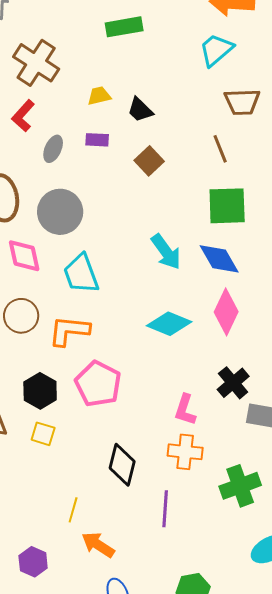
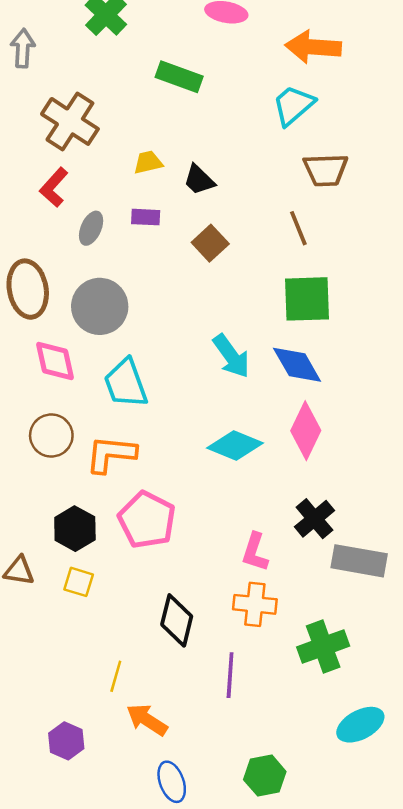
green rectangle: (124, 27) -> (179, 77), turned 30

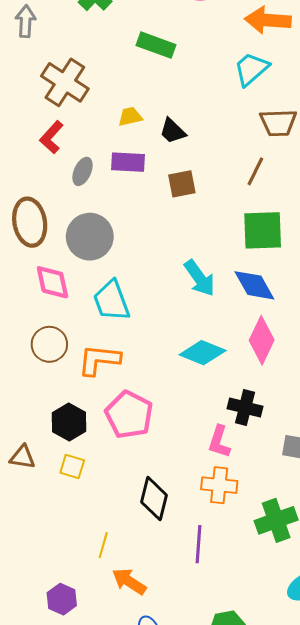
purple rectangle: (146, 217) -> (128, 162), size x1.4
brown line: (298, 228) -> (255, 171), turned 48
brown square: (210, 243) -> (182, 184), turned 32
black cross: (314, 519) -> (245, 407), moved, turned -36

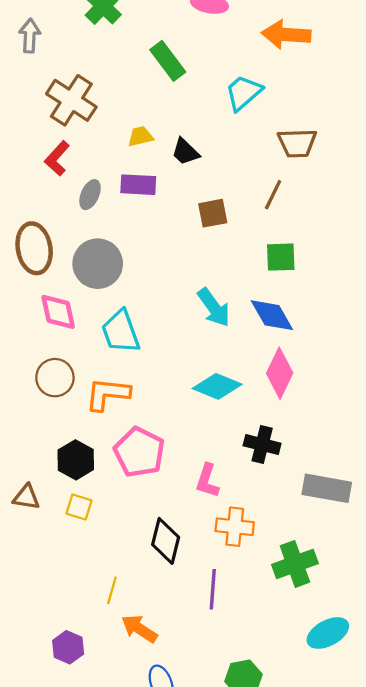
green rectangle: (156, 45) -> (168, 61), turned 33
cyan trapezoid: (251, 69) -> (243, 93), moved
brown square: (182, 184) -> (213, 213), moved
green square: (263, 230) -> (281, 257), size x0.7
pink L-shape: (219, 442) -> (207, 481), moved

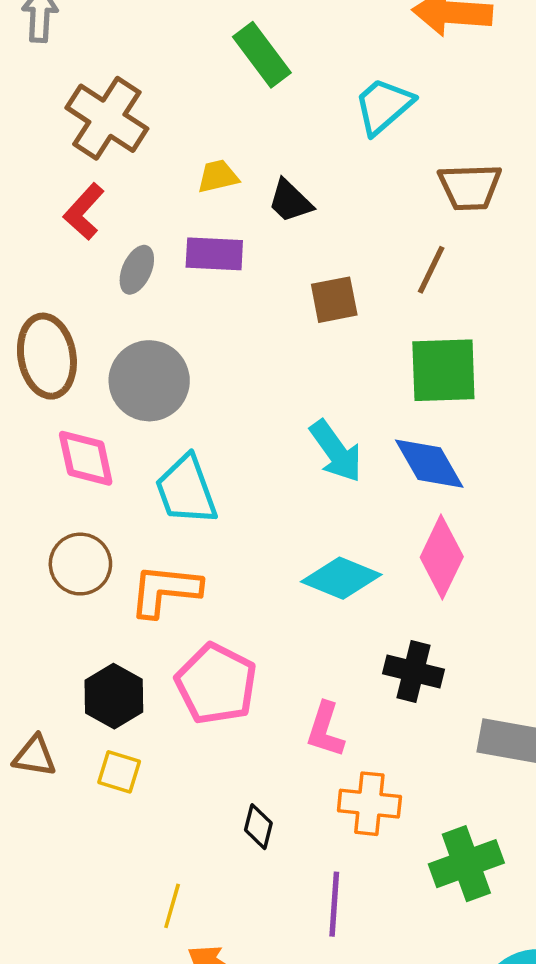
green square: (281, 257) -> (443, 370), size x1.4
black diamond: (166, 541) -> (258, 827), size x0.6

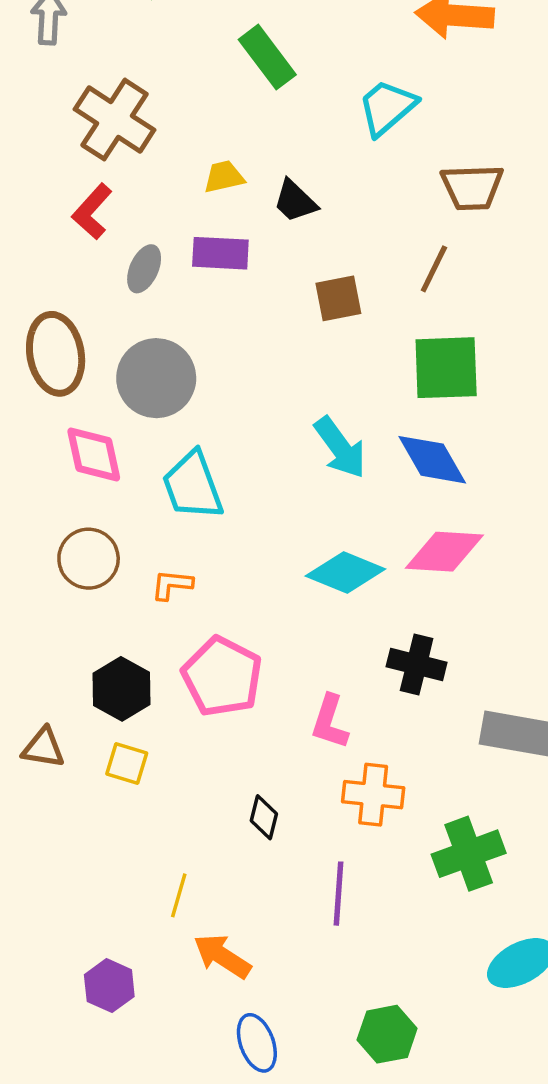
pink diamond: (442, 557) -> (444, 552), turned 68
orange L-shape: (165, 590) -> (172, 585), size x0.6

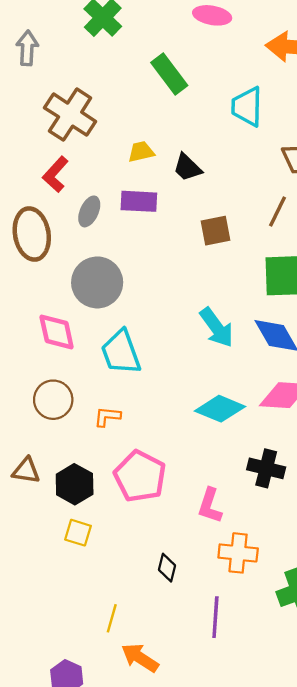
cyan trapezoid: (387, 107) -> (247, 107), turned -48
brown ellipse: (56, 354) -> (32, 234), moved
brown triangle: (43, 748) -> (26, 471), moved

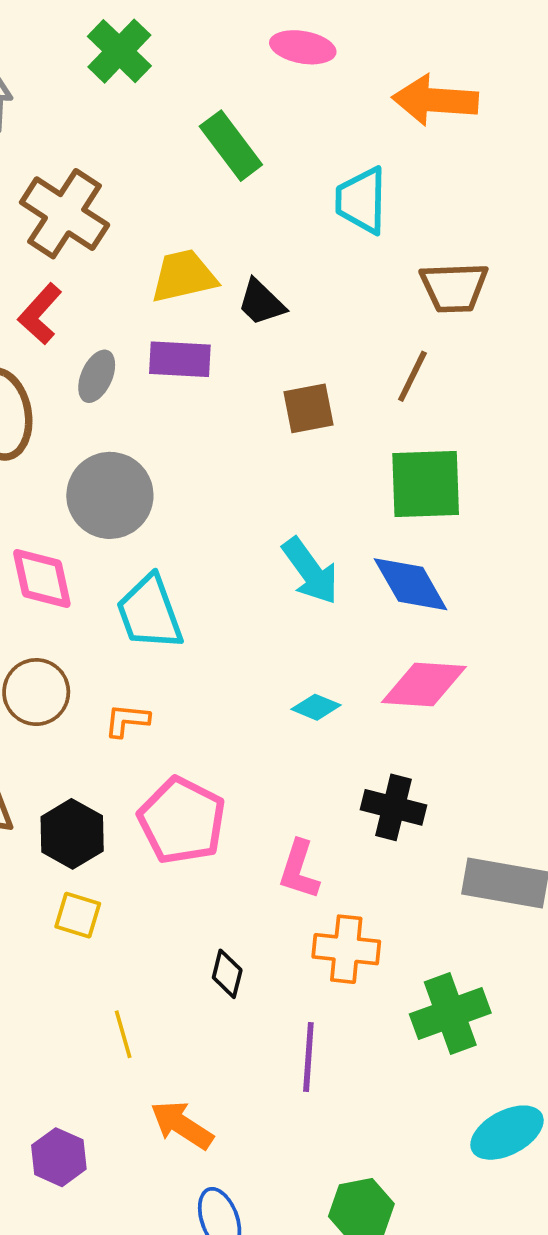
yellow trapezoid: (141, 152) -> (184, 276), size x1.5
cyan diamond: (220, 409) -> (316, 707), size x0.6
yellow line: (112, 618) -> (123, 1034), moved, turned -32

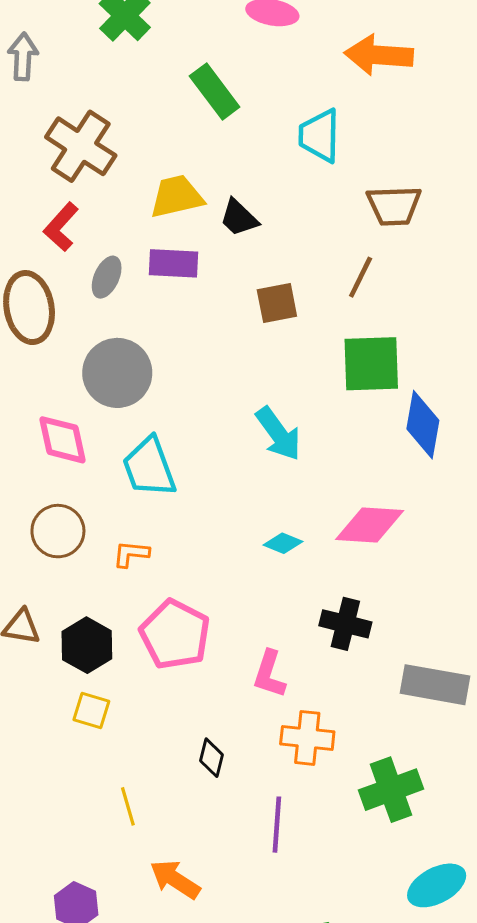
blue diamond: (411, 584) -> (423, 425), moved, turned 40

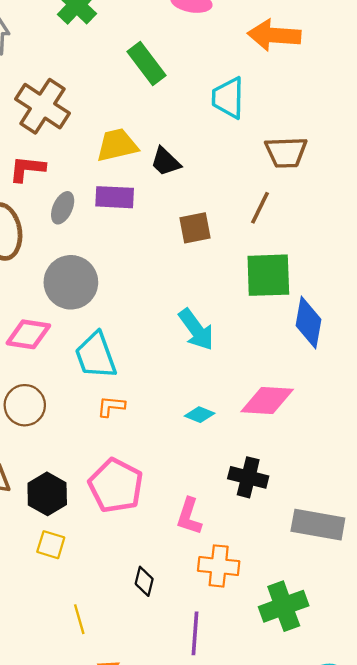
red L-shape: (61, 227) -> (27, 169), turned 54
pink diamond: (62, 440) -> (28, 334), turned -69
orange L-shape: (131, 554) -> (111, 406), moved

